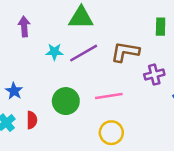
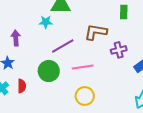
purple arrow: (24, 27) -> (16, 38), moved
cyan star: (54, 52) -> (46, 22), moved
purple line: (84, 53) -> (63, 46), moved

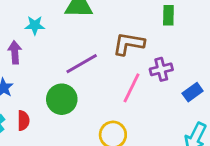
cyan star: (46, 22) -> (35, 25), moved
pink line: (83, 67) -> (131, 88), moved, turned -55

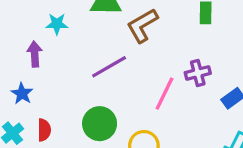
brown L-shape: (129, 44) -> (142, 25), moved, turned -40
green circle: (62, 99) -> (100, 124), moved

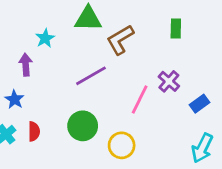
cyan star: (57, 24) -> (45, 38), turned -30
purple cross: (198, 73) -> (169, 81), turned -35

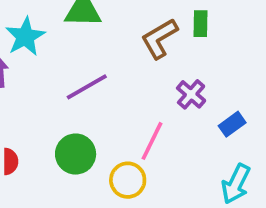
cyan star: (45, 38) -> (25, 37), size x1.5
brown L-shape: (120, 40) -> (159, 38), moved
pink line: (140, 99) -> (152, 141), moved

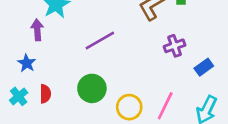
purple cross: (191, 94) -> (175, 46), turned 30
pink line: (152, 141) -> (165, 106), moved

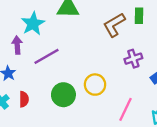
purple line: (100, 40) -> (47, 56), moved
yellow circle: (129, 107) -> (95, 85), moved

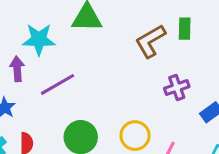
cyan star: (33, 24) -> (39, 39), turned 30
yellow circle: (95, 85) -> (135, 136), moved

